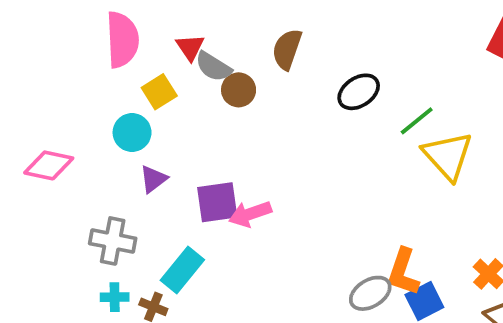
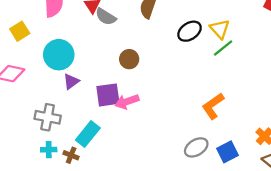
brown circle: (239, 90) -> (129, 59), moved
yellow square: (159, 92) -> (20, 31), moved
cyan circle: (132, 133) -> (59, 55), size x1.4
yellow triangle: (448, 156) -> (220, 29), moved, size x0.7
orange L-shape: (403, 272) -> (213, 106), moved, turned 36

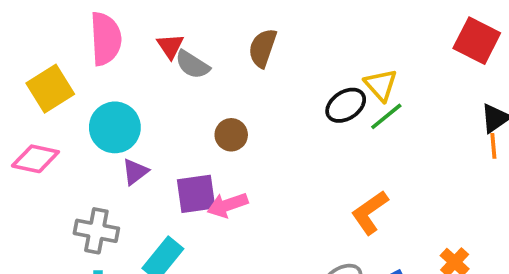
yellow square: (20, 31) -> (50, 89), size x1.4
black ellipse: (190, 31) -> (346, 105), moved

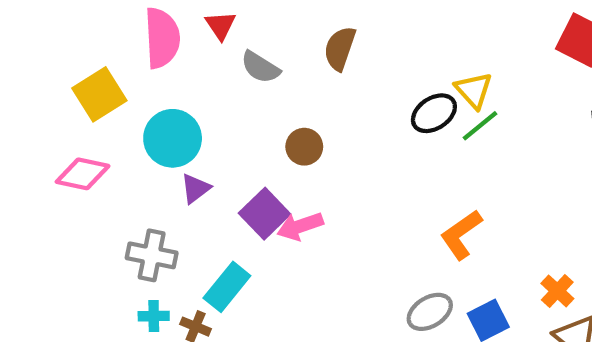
red triangle: (170, 46) -> (221, 25), moved
purple square: (196, 194) -> (265, 214), turned -36

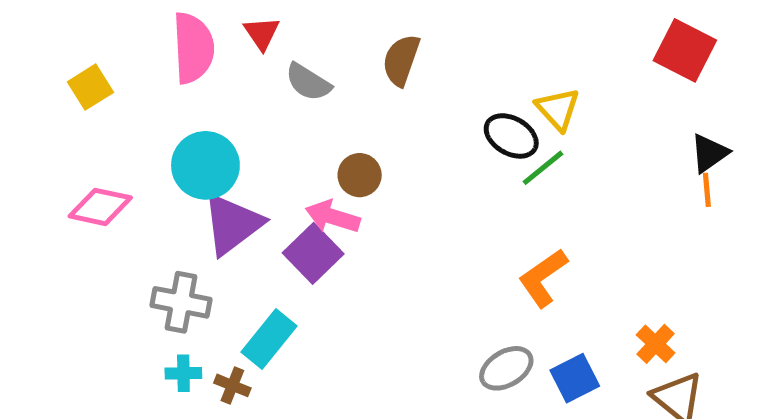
yellow square: (99, 94) -> (90, 87), moved, size x0.7
black ellipse: (434, 113) -> (511, 136), turned 63
green line: (480, 126) -> (543, 168), moved
purple triangle: (196, 189) -> (232, 224), size x1.8
pink arrow: (300, 226) -> (333, 217), moved, turned 36

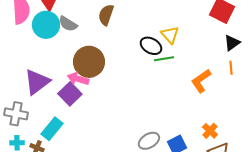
black triangle: (709, 153) -> (232, 43), moved
cyan circle: (205, 165) -> (46, 25), moved
green line: (543, 168) -> (164, 59), turned 30
brown circle: (360, 175) -> (89, 62), size x1.8
orange L-shape: (543, 278) -> (201, 81), moved

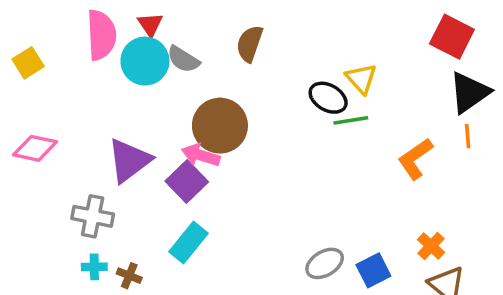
black triangle: (232, 43) -> (469, 92), size x1.5
cyan rectangle: (52, 129) -> (189, 242), moved

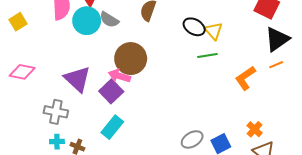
black ellipse: (328, 98) -> (194, 27), moved
orange line: (468, 136) -> (276, 65), turned 72
purple triangle: (129, 160) -> (77, 79), turned -40

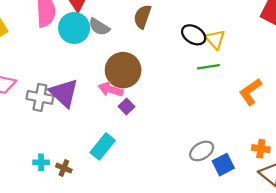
purple square: (111, 91) -> (126, 107), moved, size x0.6
gray cross: (56, 112) -> (40, 97), moved
orange cross: (255, 129) -> (261, 149), turned -35
gray ellipse: (192, 139) -> (202, 151), moved

